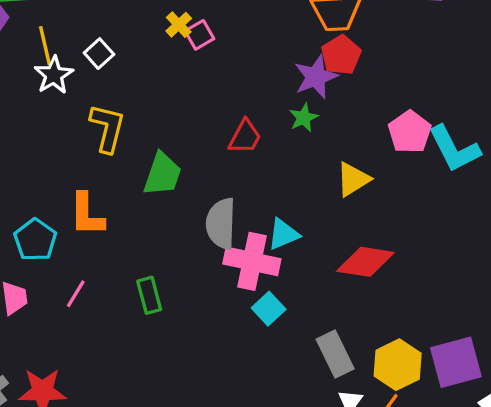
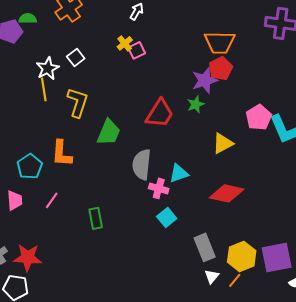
yellow line: (45, 46) -> (44, 89), moved
red trapezoid: (245, 137) -> (160, 113), size x1.4
pink cross: (252, 261) -> (159, 188), size x0.6
green rectangle: (149, 295) -> (96, 218), moved

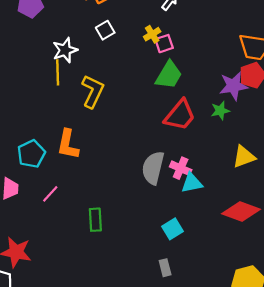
white square: (76, 57) -> (105, 30), moved
green trapezoid: (109, 132) -> (169, 75), moved
pink cross: (159, 188) -> (181, 168), moved
gray rectangle: (205, 247) -> (165, 268), moved, size x0.6

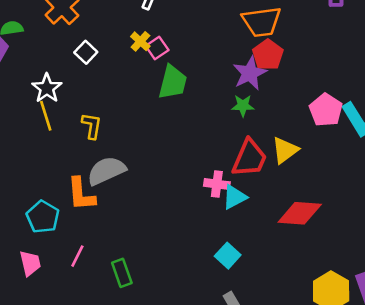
yellow L-shape: (93, 91) -> (92, 126), size x0.7
green star: (220, 111) -> (243, 106), turned 30
red trapezoid: (180, 115) -> (250, 158), moved
gray semicircle: (153, 168) -> (106, 171), moved, turned 68
green rectangle: (95, 220) -> (122, 273), moved

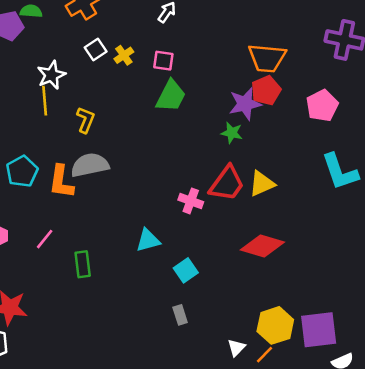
yellow cross: (140, 41) -> (124, 55), moved
pink square: (157, 48) -> (163, 61), turned 30
pink pentagon: (326, 110) -> (322, 106), moved
cyan triangle: (235, 197) -> (148, 240), moved
cyan pentagon: (43, 217) -> (22, 171), moved

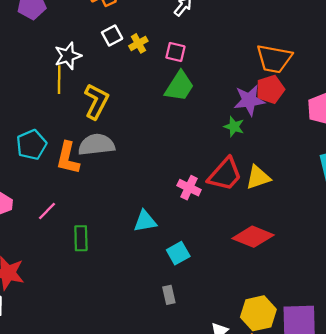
yellow L-shape: (86, 120) -> (96, 101), size x1.4

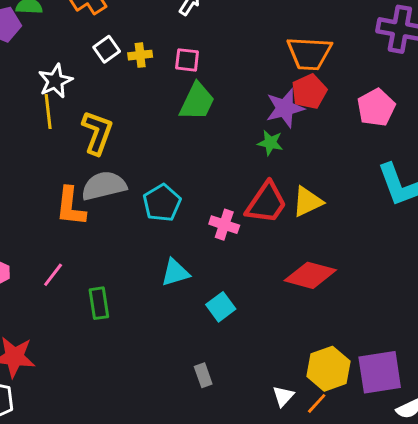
yellow cross: (138, 43) -> (140, 55), turned 30
cyan pentagon: (32, 145) -> (162, 203), moved
gray rectangle: (169, 295) -> (203, 375), moved

